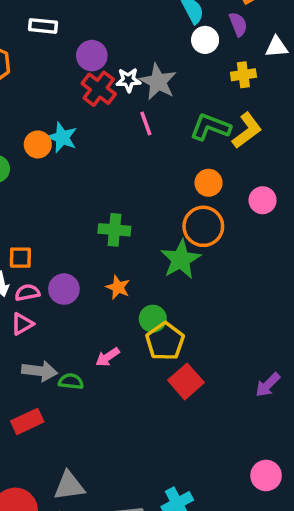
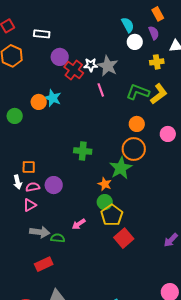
purple circle: (92, 56) -> (60, 57), moved
orange star: (118, 287) -> (105, 184), moved
red rectangle: (27, 421) -> (44, 264), moved

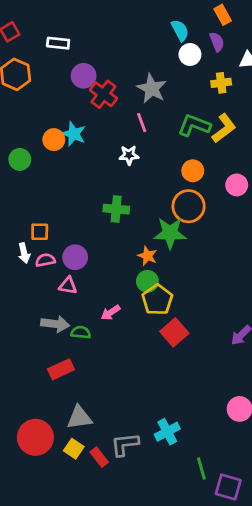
white star: (91, 65) -> (129, 155), moved
green star: (121, 168) -> (170, 233), turned 30
pink triangle: (30, 205) -> (68, 286), moved, turned 40

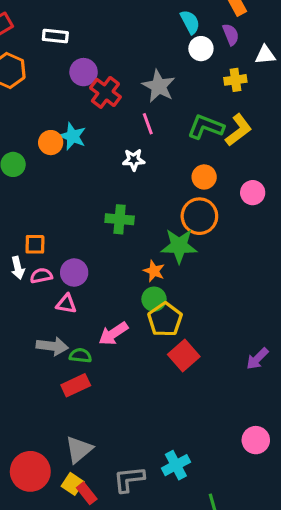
pink arrow: (111, 313) -> (113, 334), size x1.4
red rectangle: (61, 369) -> (76, 385), moved
gray triangle: (79, 417) -> (79, 449), turned -32
red rectangle: (99, 457) -> (87, 493), moved

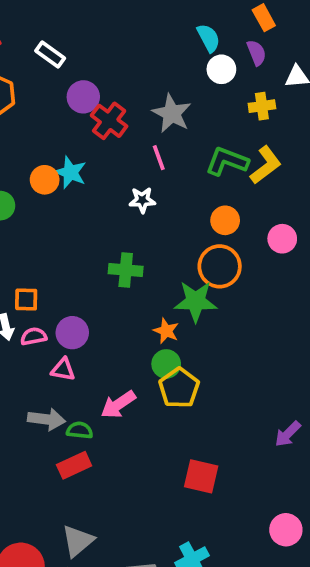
white rectangle: (55, 36) -> (50, 55), turned 30
red square: (184, 356) -> (201, 476), moved, turned -36

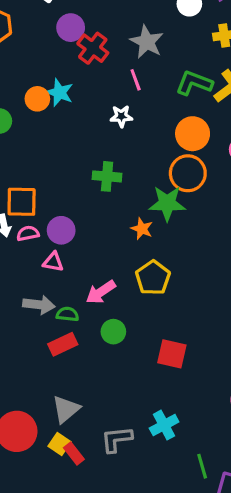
orange circle: (225, 220) -> (193, 134), size x1.4
orange square: (26, 300) -> (22, 202), size x1.5
green circle: (166, 364) -> (113, 332), moved

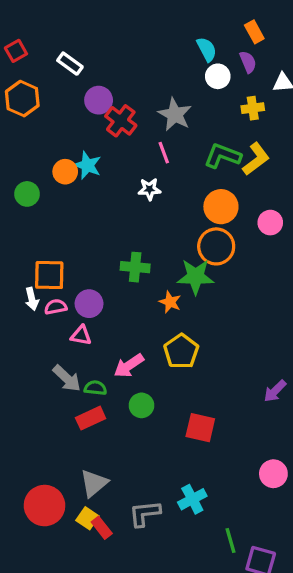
green cross: (107, 176) -> (135, 267), moved
gray arrow: (39, 305) -> (67, 378), turned 36

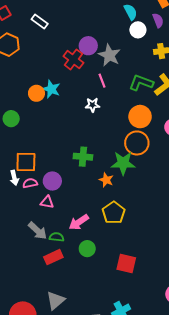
purple circle: (99, 100) -> (88, 46), moved
green circle: (27, 194) -> (11, 119), moved

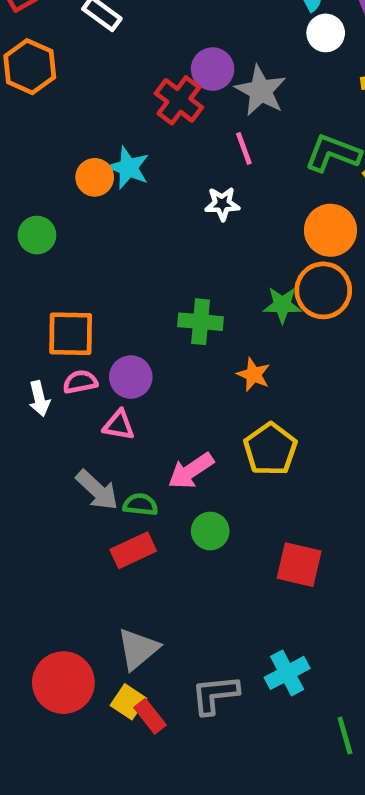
green star: (123, 163) -> (282, 305), moved, size x0.7
white arrow: (14, 178) -> (39, 399), moved

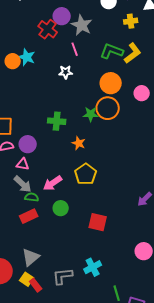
gray arrow: (97, 490) -> (23, 184), moved

